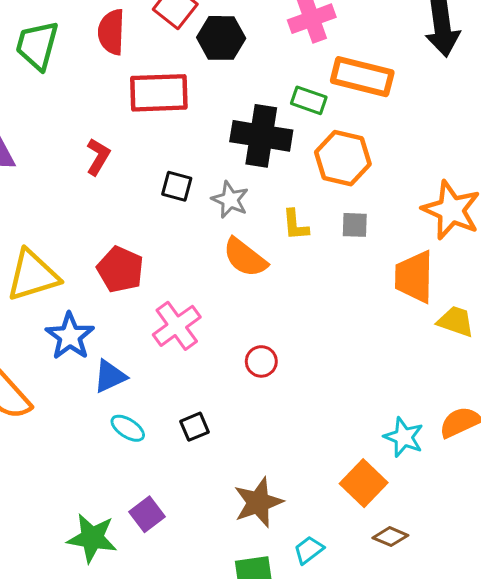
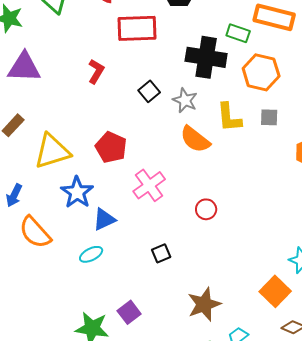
black square: (177, 186) -> (149, 91), turned 35
yellow L-shape: (295, 225) -> (229, 117), size x1.4
cyan ellipse: (128, 428) -> (91, 254), moved, turned -60

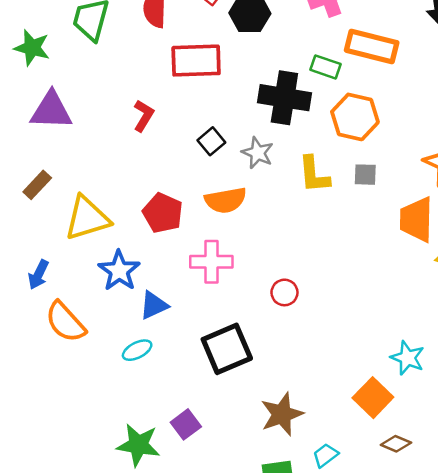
orange semicircle: (195, 139) -> (226, 200), moved, turned -48
pink cross: (149, 185) -> (211, 262), turned 36
black square: (161, 253) -> (227, 349), size x2.0

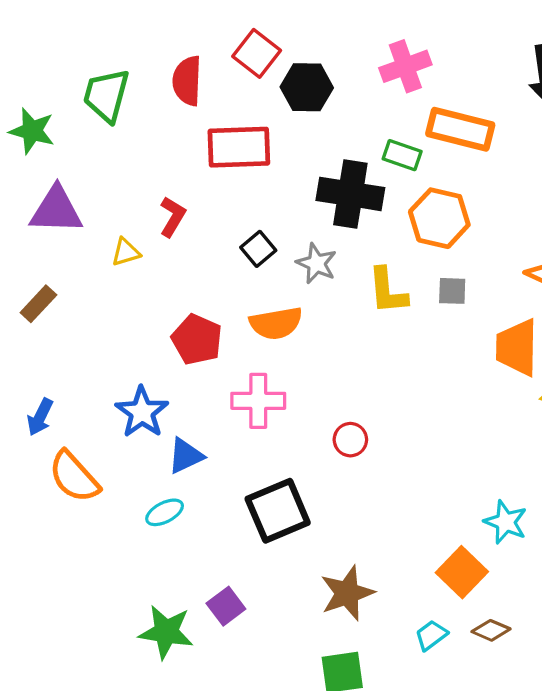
yellow triangle: (87, 218) -> (126, 252), moved, size x0.5
cyan trapezoid: (325, 455) -> (431, 635), moved

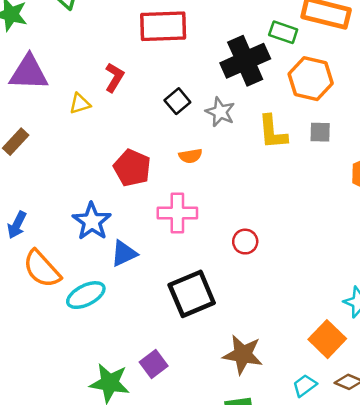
black cross: (350, 194) -> (245, 61), turned -33
orange semicircle: (276, 323) -> (190, 156), size x0.6
cyan ellipse: (165, 512) -> (86, 295), moved, size x1.4
brown star: (347, 593) -> (243, 355), turned 30

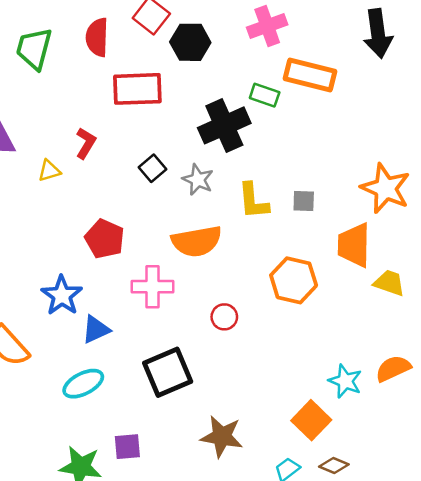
orange hexagon: (311, 79) -> (294, 280), moved
orange semicircle: (190, 156) -> (197, 241), moved, size x2.0
cyan ellipse: (86, 295) -> (83, 384), moved
purple square: (154, 364) -> (127, 447), turned 32

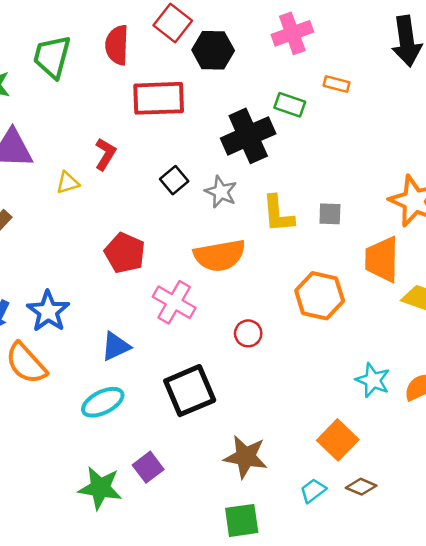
orange rectangle: (310, 75) -> (336, 84), size x0.5
pink cross: (153, 287) -> (174, 302), turned 30
blue star: (62, 295) -> (48, 311), moved
cyan star: (345, 381) -> (373, 380), moved
purple square: (127, 447) -> (148, 467), turned -32

